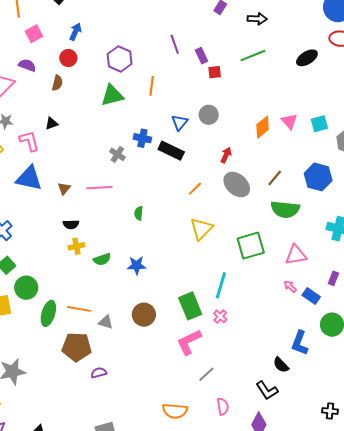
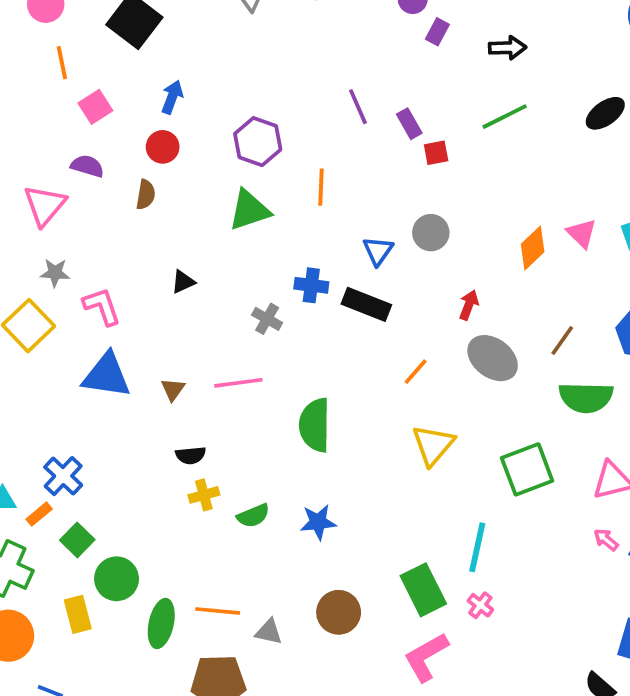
black triangle: (52, 124) -> (183, 282), moved
green semicircle: (139, 213) -> (315, 425), size x2.0

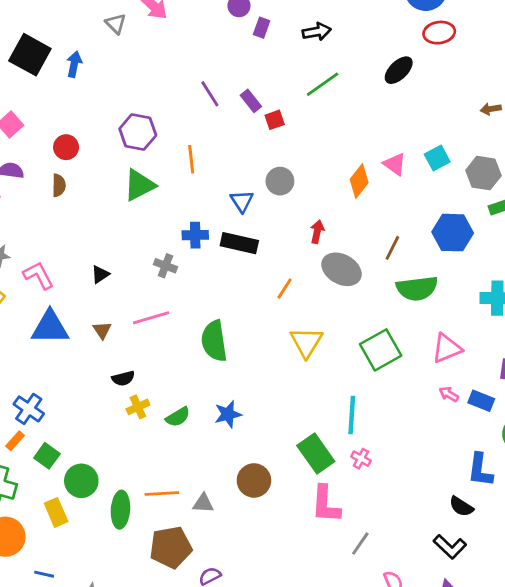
blue arrow: (172, 97) -> (74, 64), moved
black triangle: (183, 282) -> (100, 274), moved
pink L-shape: (426, 657) -> (326, 504), turned -48

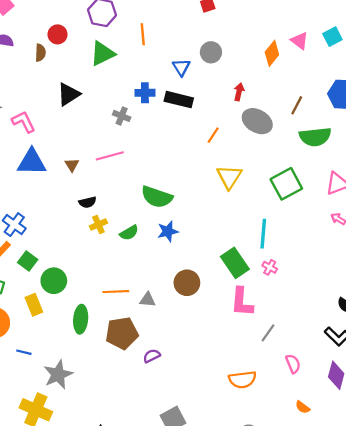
red circle: (66, 147) -> (58, 34), moved
black triangle: (100, 274) -> (69, 94), moved, size x1.6
green semicircle: (214, 341) -> (157, 197), moved, turned -64
green ellipse: (120, 510) -> (81, 319), moved

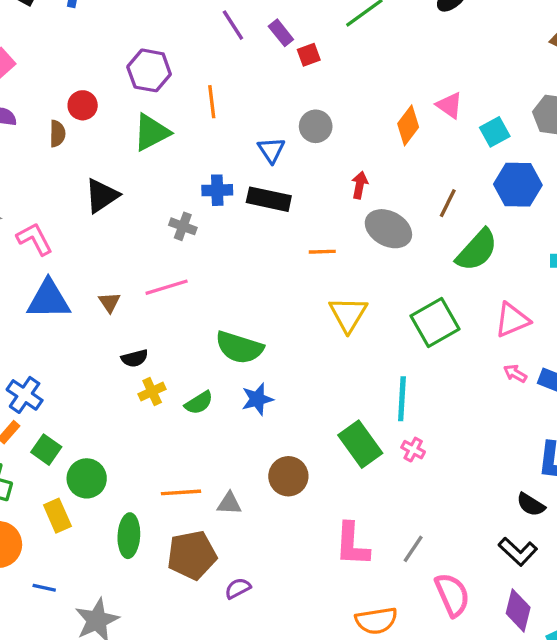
cyan square: (332, 37) -> (495, 132), moved
orange line: (213, 135) -> (322, 252), turned 56
green semicircle: (315, 137) -> (477, 250), turned -40
pink L-shape: (242, 302) -> (352, 544), moved
pink semicircle: (293, 364) -> (452, 595), size x1.5

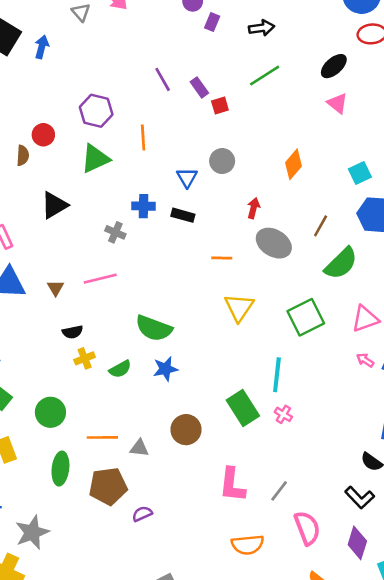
pink triangle: (449, 105) -> (337, 103), moved
black rectangle: (269, 199) -> (183, 215), size x0.7
green circle: (87, 478) -> (50, 412), moved

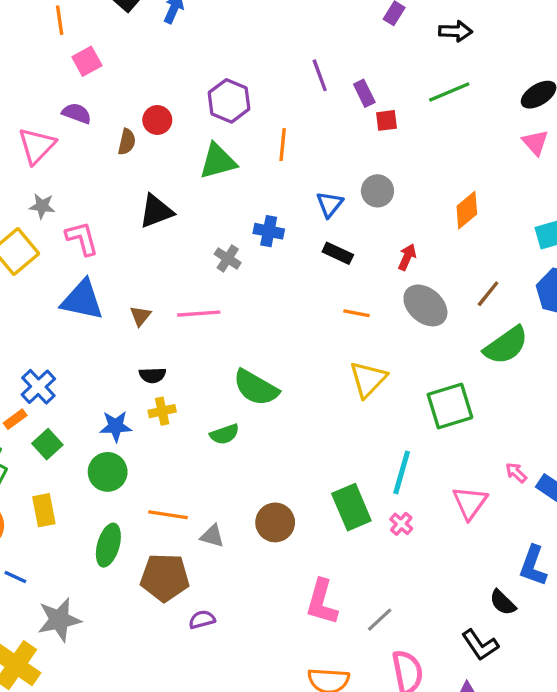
black rectangle: (183, 215) -> (338, 253), moved
pink triangle: (365, 319) -> (470, 503), moved, turned -44
green semicircle: (120, 369) -> (224, 434), moved
blue star: (165, 369) -> (116, 426), moved

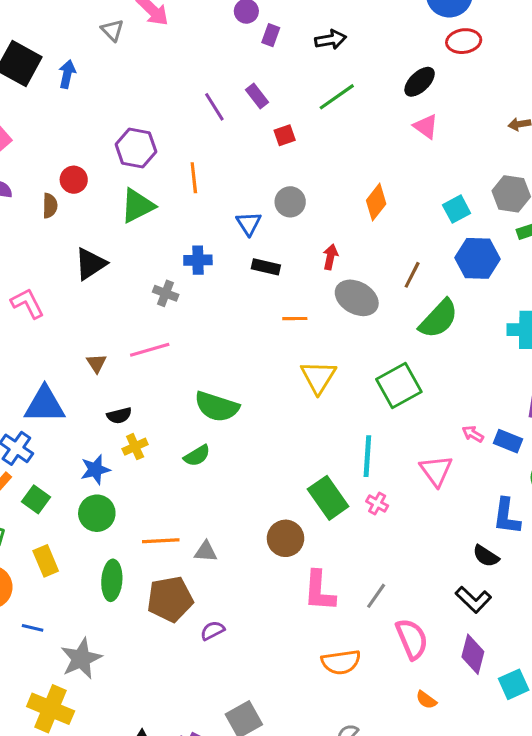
purple rectangle: (364, 93) -> (257, 96), moved
blue triangle: (82, 300) -> (45, 405), moved
brown circle: (275, 522) -> (286, 538), moved

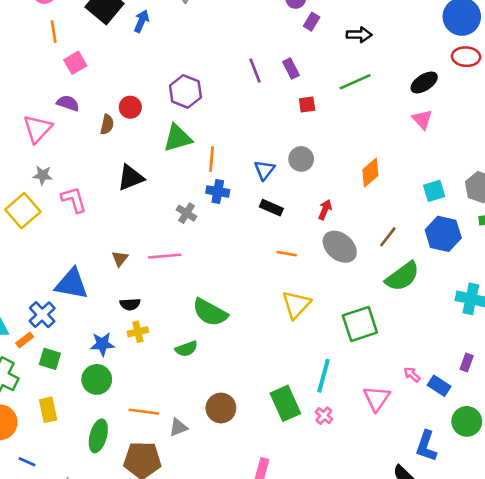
orange line: (194, 178) -> (212, 159), moved
green square: (36, 499) -> (50, 359), turned -30
brown circle: (286, 538) -> (221, 408), moved
gray triangle: (206, 552) -> (178, 427), turned -36

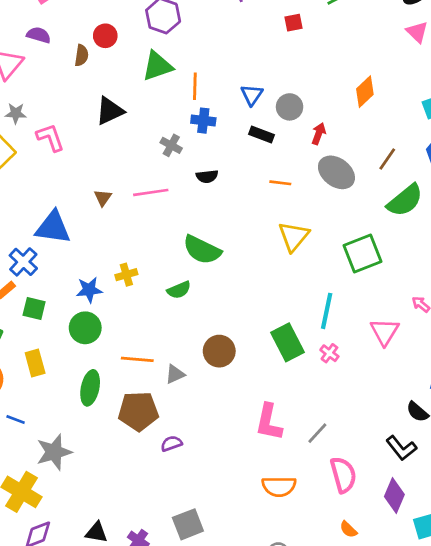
gray circle: (301, 159) -> (290, 107), moved
black semicircle: (130, 304) -> (207, 176), moved

